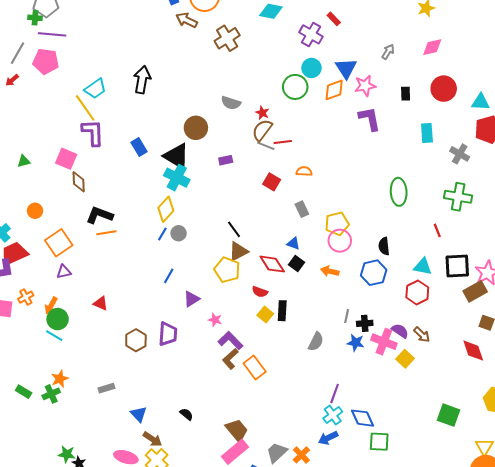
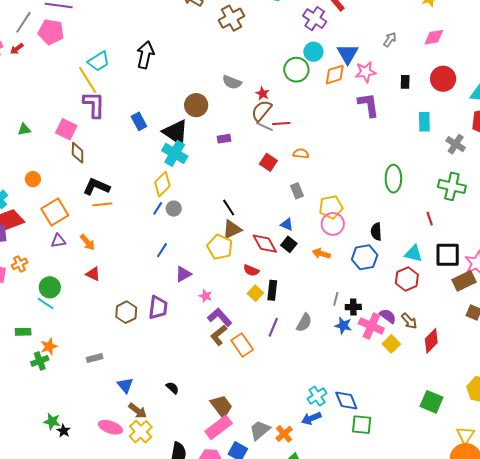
orange arrow: (51, 306) -> (87, 242), moved, turned -72
red diamond: (473, 351) -> (431, 341), moved, turned 60
green rectangle: (24, 392) -> (23, 332), moved, turned -35
purple line: (335, 394) -> (273, 327), moved

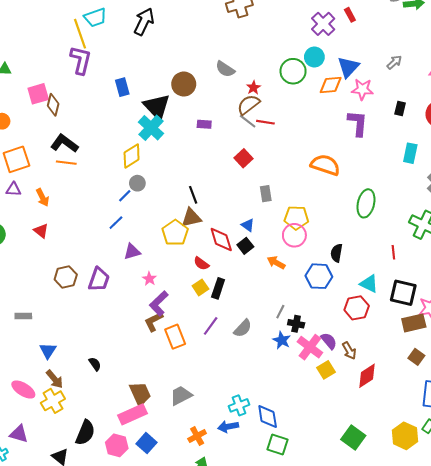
pink square: (66, 129) -> (38, 94), moved, turned 35
orange semicircle: (301, 154) -> (325, 165), moved, size x1.8
blue line: (158, 208) -> (125, 196), moved
purple L-shape: (220, 317) -> (159, 303), turned -105
gray trapezoid: (260, 430) -> (181, 395), moved

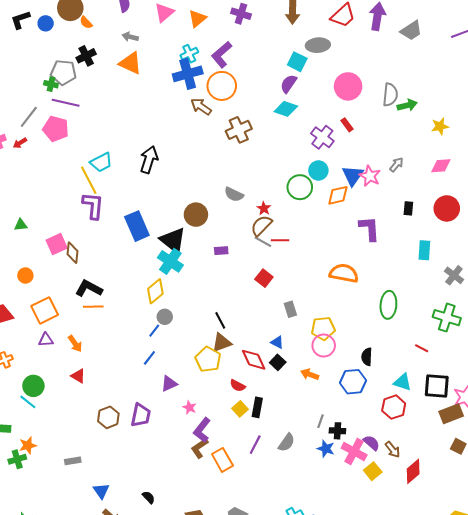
blue rectangle: (122, 87) -> (137, 226), size x1.6
pink star: (362, 89) -> (370, 176), moved, turned 30
red line: (393, 252) -> (422, 348), turned -48

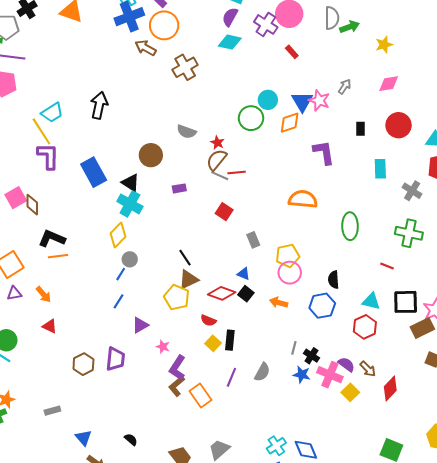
purple cross: (322, 137) -> (266, 24), moved
black triangle: (173, 240) -> (131, 183), size x0.7
red diamond: (254, 360) -> (222, 293), turned -40
black cross: (337, 431) -> (312, 356), turned 35

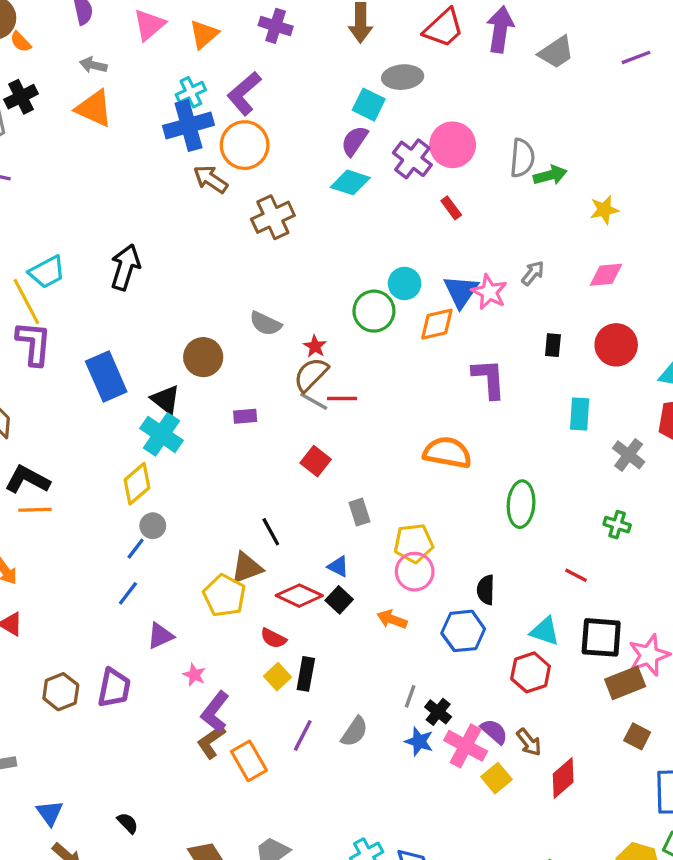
green cross: (409, 233) -> (617, 525), size x0.6
black line: (185, 258) -> (271, 532), moved

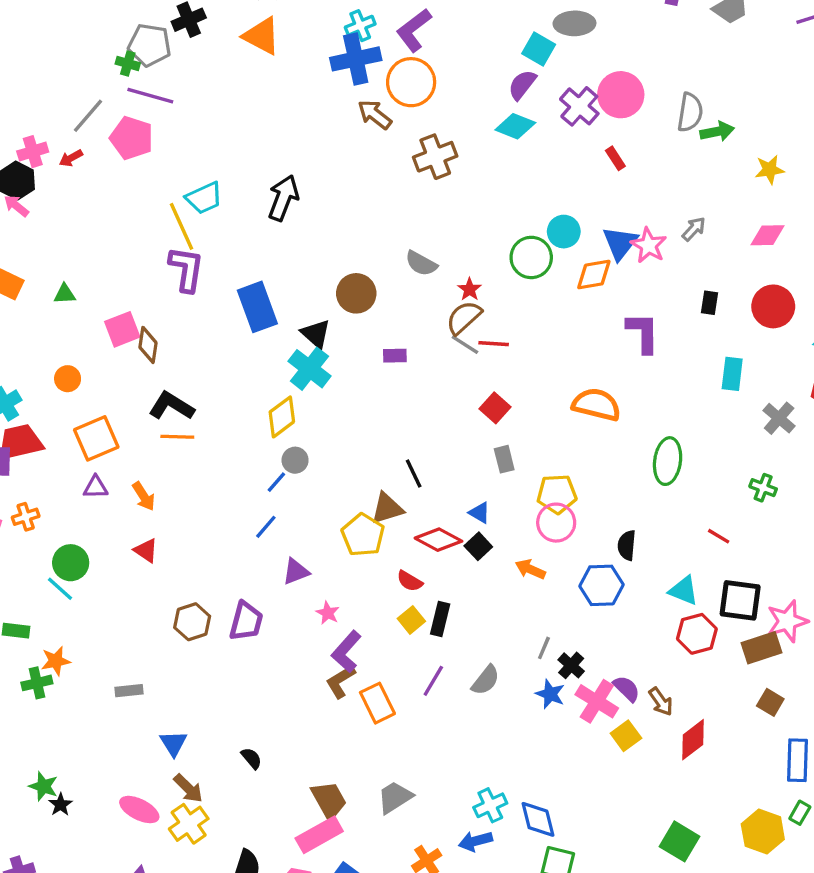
red square: (316, 461) -> (495, 408), moved
red hexagon: (531, 672) -> (697, 634), moved

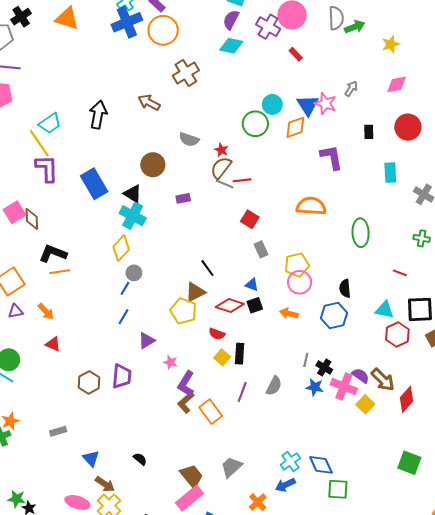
brown arrow: (375, 115) -> (149, 103), moved
black square: (478, 546) -> (255, 305), turned 35
brown arrow: (661, 702) -> (383, 380), size x1.4

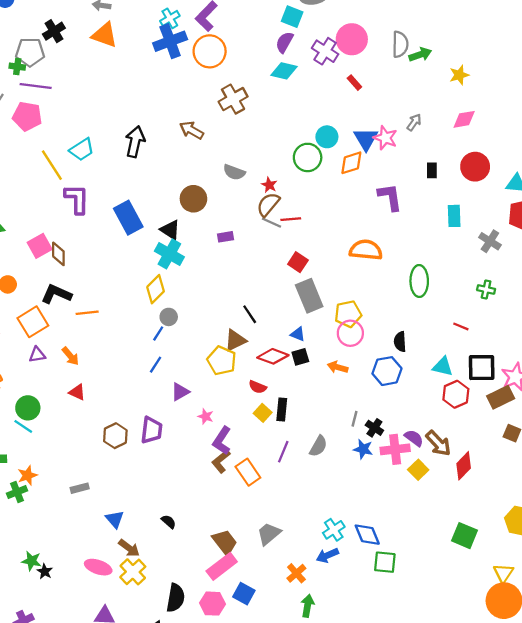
yellow line: (39, 143) -> (52, 165), moved
gray rectangle: (261, 249) -> (309, 296), size x1.8
black L-shape: (53, 253) -> (56, 294), moved
pink cross: (344, 387) -> (395, 449), turned -30

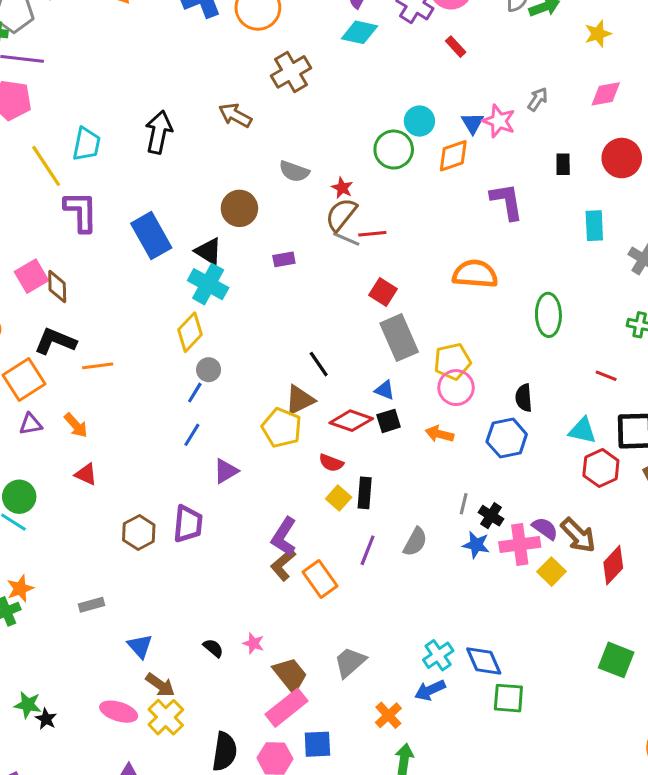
blue triangle: (366, 139) -> (473, 123), size x0.7
cyan trapezoid: (82, 150) -> (86, 144), turned -45
pink star: (206, 416) -> (253, 643), moved
blue square: (244, 594) -> (317, 744), turned -30

